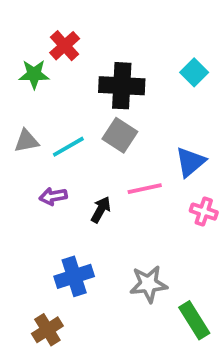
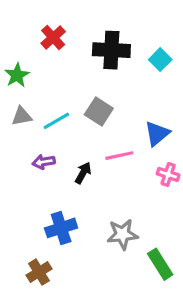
green star: (34, 74) -> (17, 75), moved, turned -30
black cross: (122, 86) -> (111, 50), moved

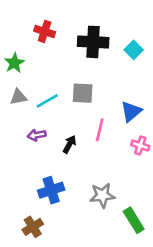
red cross: (53, 37) -> (45, 31), turned -30
gray square: (99, 111) -> (83, 93), turned -30
pink line: (119, 156) -> (100, 130), turned -65

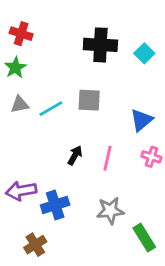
red cross: (45, 31) -> (21, 34), moved
pink line: (100, 130) -> (107, 158), moved
purple arrow: (37, 135) -> (21, 191), moved, size x1.5

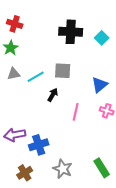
black arrow: (75, 155) -> (53, 95), moved
gray star: (110, 211) -> (63, 169), moved, turned 30

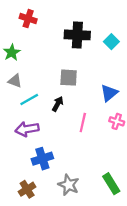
red cross: (15, 24) -> (28, 19), moved
gray triangle: (14, 74) -> (15, 81), turned 32
cyan line: (36, 77) -> (29, 99), moved
purple arrow: (15, 135) -> (27, 129), moved

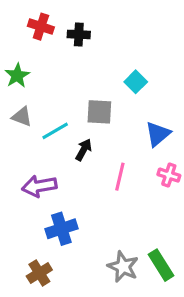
black cross: (77, 35) -> (79, 34), moved, size x0.6
cyan square: (111, 42) -> (136, 82), moved
cyan line: (29, 99) -> (55, 131), moved
gray star: (69, 185) -> (123, 267), moved

